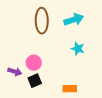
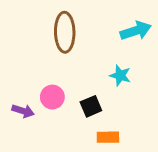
cyan arrow: (74, 20) -> (136, 31), moved
black square: (35, 81) -> (91, 106), moved

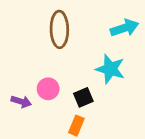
cyan star: (120, 75) -> (110, 69), size x1.5
orange rectangle: (108, 137) -> (76, 126), moved, turned -66

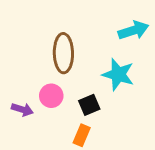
brown ellipse: (59, 29) -> (63, 53), moved

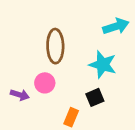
black square: (89, 105) -> (95, 97), moved

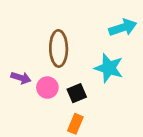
purple arrow: (20, 95) -> (21, 78), moved
black square: (95, 97) -> (77, 93), moved

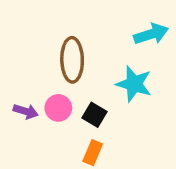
purple arrow: (21, 78) -> (26, 111), moved
black square: (77, 93) -> (94, 115), turned -36

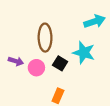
purple arrow: (26, 111) -> (16, 61), moved
black square: (94, 115) -> (60, 63), moved

